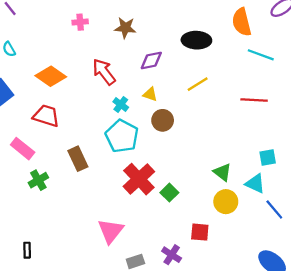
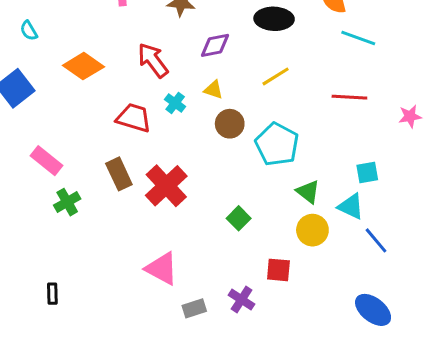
red trapezoid: (46, 116) -> (134, 118), moved
cyan pentagon: (122, 136) -> (277, 144), moved
red cross: (139, 179) -> (166, 186), moved
pink triangle: (111, 231) -> (162, 269), turned -40

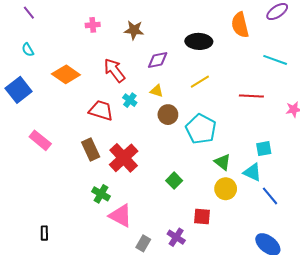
cyan line: (358, 38) -> (275, 60), moved
green cross: (67, 202) -> (101, 194), moved, turned -30
gray rectangle: (194, 308) -> (143, 243), turned -42

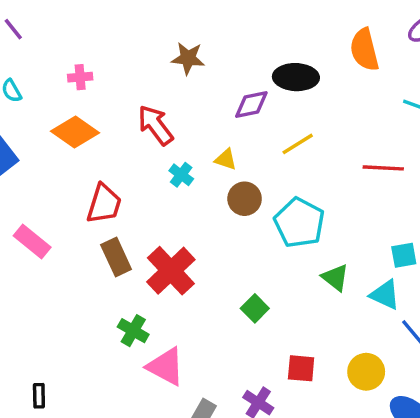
pink cross: (93, 25) -> (80, 77), moved
purple diamond: (158, 60) -> (251, 105), moved
red trapezoid: (101, 110) -> (104, 204), moved, turned 90
yellow circle: (226, 189) -> (366, 372), moved

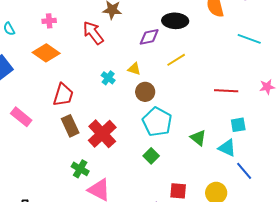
red arrow: (155, 125) -> (93, 33), moved
red line: (383, 168) -> (226, 91), moved
cyan pentagon: (299, 223) -> (157, 122), moved

